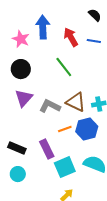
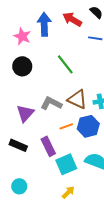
red arrow: (71, 37) -> (72, 19), moved, turned -30
purple triangle: (24, 98) -> (25, 113), moved
cyan circle: (18, 174) -> (19, 186), moved

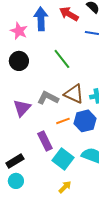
black rectangle: (18, 145) -> (15, 161), moved, turned -54
cyan square: (66, 164) -> (63, 159), turned -30

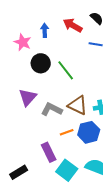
blue arrow: (41, 19) -> (45, 30), size x0.6
black circle: (19, 61) -> (41, 63), moved
purple triangle: (22, 108) -> (28, 97), moved

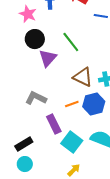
black circle: (41, 63) -> (35, 39), moved
purple triangle: (28, 97) -> (48, 58), moved
gray L-shape: (52, 109) -> (36, 98), moved

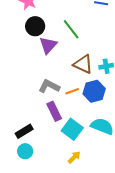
gray L-shape: (36, 98) -> (49, 86), moved

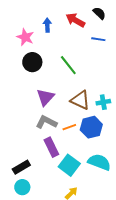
purple triangle: (48, 45) -> (45, 97), moved

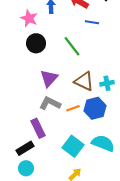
blue line: (98, 39) -> (92, 22), moved
purple rectangle: (51, 147) -> (38, 128), moved

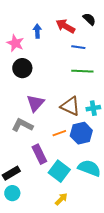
green line: (72, 46) -> (82, 71), moved, turned -50
gray L-shape: (50, 103) -> (22, 125), moved
purple rectangle: (38, 128) -> (39, 154), moved

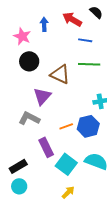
brown triangle: (70, 106) -> (60, 74), moved

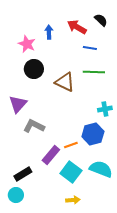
purple triangle: (42, 96) -> (18, 104), moved
orange line: (66, 126) -> (71, 145), moved
purple rectangle: (46, 147) -> (51, 155), turned 66
cyan circle: (19, 186) -> (16, 195), moved
yellow arrow: (68, 192) -> (73, 200), turned 40

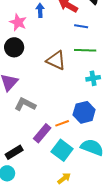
black circle: (34, 69) -> (14, 47), moved
cyan cross: (105, 109) -> (93, 78), moved
yellow arrow: (73, 200) -> (64, 178), turned -32

